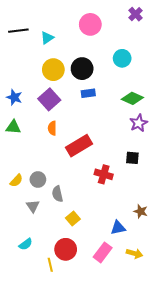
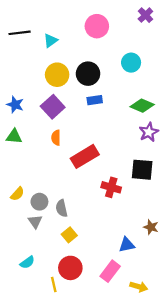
black square: (132, 158) -> (142, 170), size x1.5
gray circle: (38, 179) -> (39, 202), moved
yellow square: (73, 219) -> (69, 235), moved
yellow arrow: (134, 253) -> (139, 287), moved

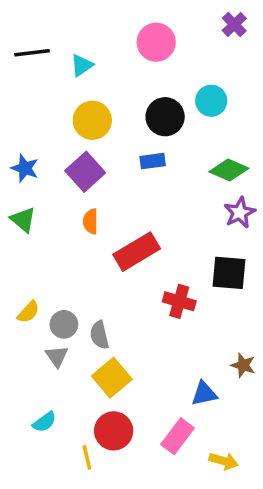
black circle: (88, 74) -> (165, 117), moved
green triangle: (14, 137) -> (23, 220), turned 35
yellow square: (69, 235) -> (112, 378), size x1.5

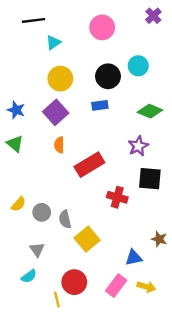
black line: (32, 53) -> (34, 20), moved
purple star: (240, 213) -> (138, 146), moved
gray triangle: (57, 356) -> (37, 250), moved
yellow square: (112, 378) -> (87, 239), moved
yellow arrow: (224, 461) -> (146, 287), moved

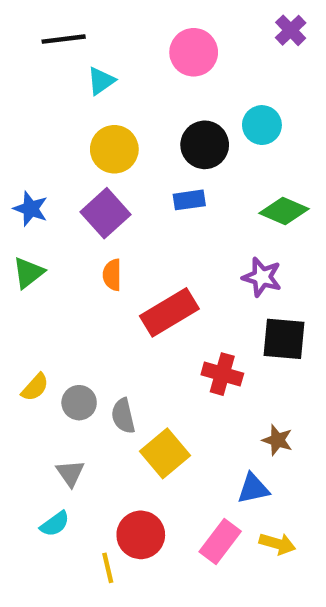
green triangle: (15, 144) -> (28, 273), turned 42
purple star: (138, 146) -> (262, 277), turned -30
brown star: (159, 239) -> (277, 440), moved

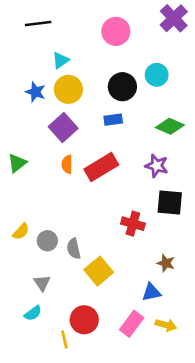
purple cross: (291, 30) -> (174, 18), size x1.5
cyan triangle: (101, 81) -> (61, 60), moved
blue star: (31, 209) -> (35, 92), moved
red rectangle: (169, 312) -> (101, 167), moved

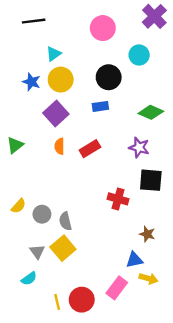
cyan circle: (157, 75) -> (139, 55), moved
red rectangle: (101, 167) -> (90, 149), size x0.7
yellow square: (99, 271) -> (63, 248), moved
red circle: (84, 320) -> (82, 300), moved
yellow arrow: (166, 325) -> (148, 279), moved

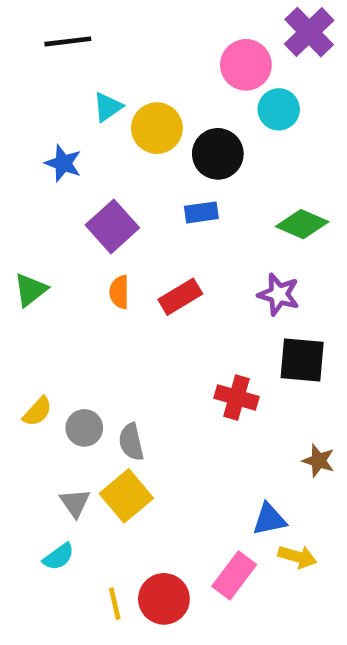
pink circle: (103, 28) -> (246, 65), moved
yellow circle: (61, 80) -> (157, 128), moved
brown star: (147, 234) -> (319, 461), moved

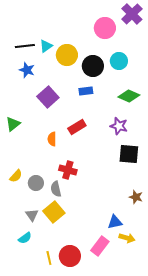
black line: (68, 41) -> (25, 46), moved
cyan circle: (279, 109) -> (119, 61), moved
orange semicircle: (119, 292) -> (52, 139), moved
red cross: (237, 397) -> (68, 170), moved

